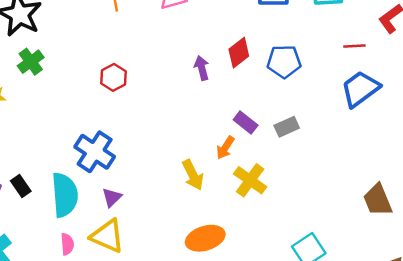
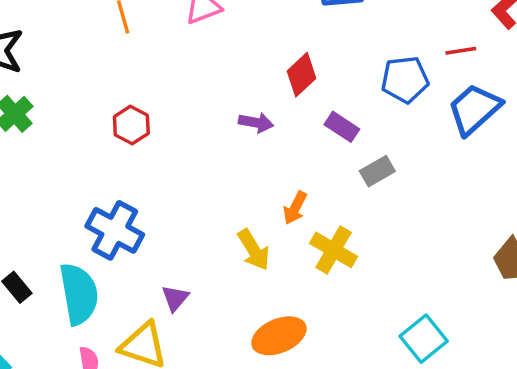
blue pentagon: (284, 61) -> (405, 79), moved
purple arrow: (202, 68) -> (256, 123), moved, turned 120
purple rectangle: (246, 123) -> (342, 127), moved
purple triangle: (112, 197) -> (175, 298), moved

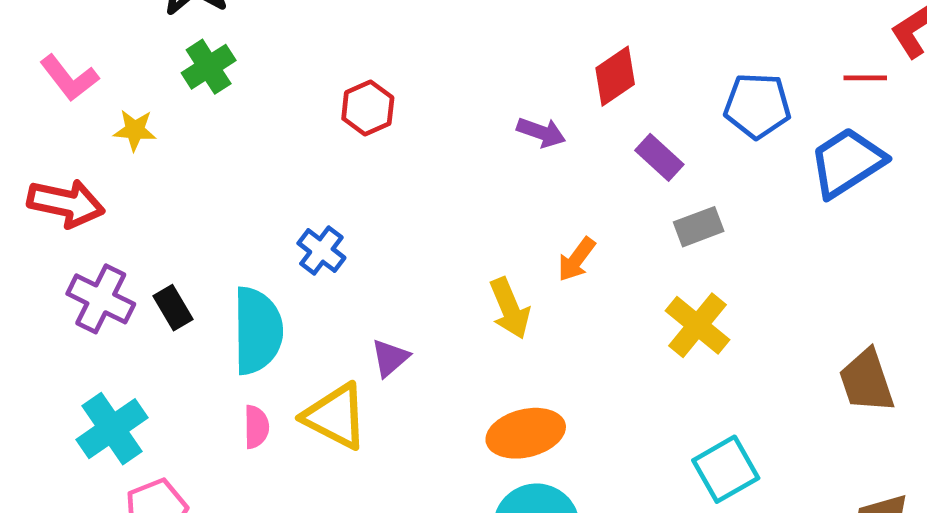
red line: (461, 51) -> (865, 78), moved
blue cross: (115, 230) -> (321, 250), size x0.6
yellow cross: (334, 250) -> (698, 325), moved

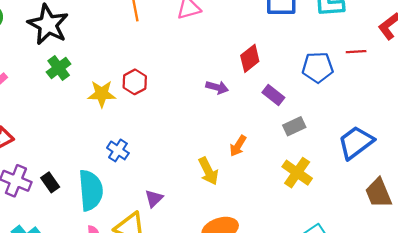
red line: (865, 78) -> (356, 52), moved
yellow star: (135, 130) -> (102, 94), moved, size x1.4
blue trapezoid: (847, 162) -> (356, 143), moved

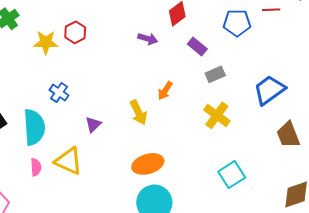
purple triangle: (154, 198) -> (93, 124), moved

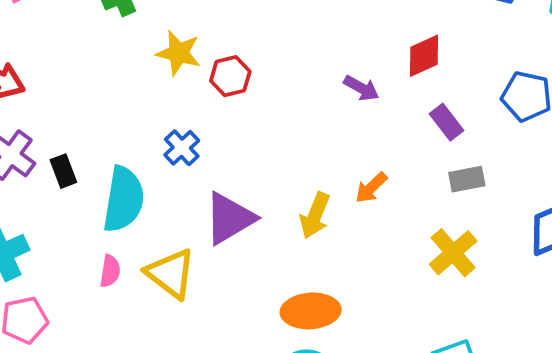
red hexagon: (75, 32) -> (230, 76), moved
yellow arrow: (138, 112) -> (315, 216), turned 35
purple triangle: (93, 124) -> (229, 218), size x1.8

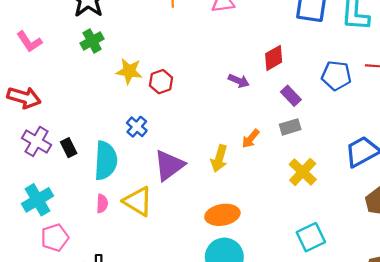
gray rectangle: (467, 179) -> (290, 127), moved

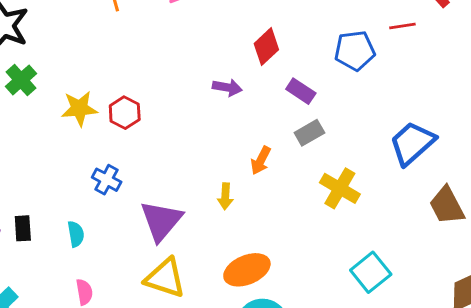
black rectangle: (69, 148) -> (23, 228), turned 36
yellow arrow: (219, 158) -> (225, 196), size x0.7
cyan semicircle: (106, 161) -> (76, 234), size x0.5
yellow triangle: (138, 201) -> (165, 278), moved

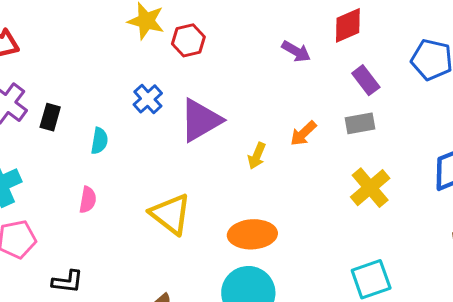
purple triangle: (161, 221) -> (200, 120), moved

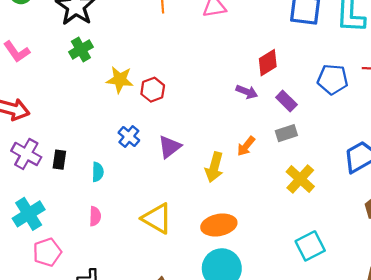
purple arrow: (296, 51) -> (247, 92), moved
purple triangle: (200, 120) -> (170, 147), size x0.7
yellow arrow: (257, 156) -> (214, 167), size x1.5

